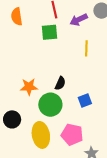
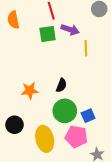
purple arrow: (79, 20) -> (70, 30), moved, turned -132
blue square: (85, 101) -> (88, 116), moved
green circle: (50, 105) -> (65, 111), moved

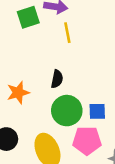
yellow line: (86, 48) -> (67, 33), moved
blue square: (88, 116) -> (97, 111), turned 32

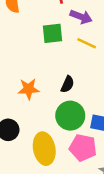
green square: (28, 17) -> (52, 33), moved
yellow line: (67, 33) -> (87, 43), turned -66

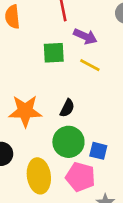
orange star: (29, 89) -> (25, 111), size x1.4

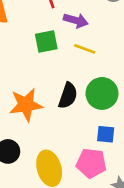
black semicircle: (67, 108) -> (68, 96), size x1.4
green circle: (68, 142) -> (102, 93), moved

